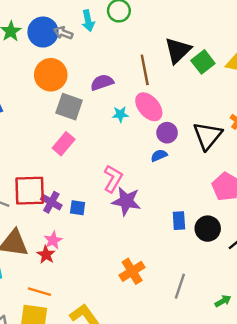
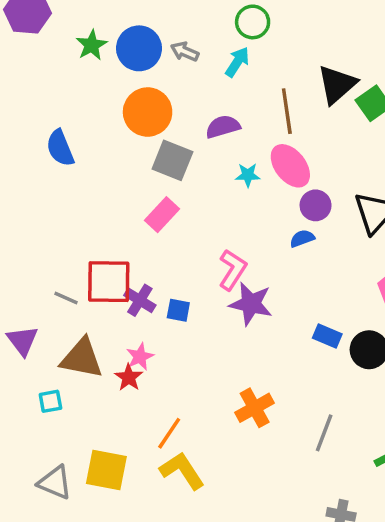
cyan arrow: (88, 21) -> (237, 62), moved, turned -138
gray arrow: (63, 33) -> (185, 52), moved
blue rectangle: (179, 221) -> (327, 336), turned -66
orange line: (39, 292) -> (169, 433), moved, turned -75

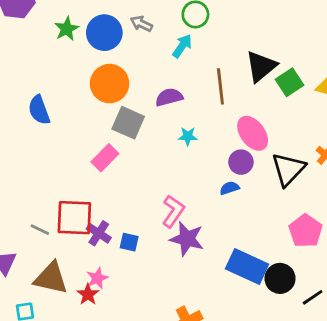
gray arrow: (185, 52) -> (141, 24), moved
pink ellipse: (290, 166) -> (253, 133), moved
pink rectangle: (162, 215) -> (105, 158), moved
blue rectangle: (327, 336) -> (247, 266), size x1.8

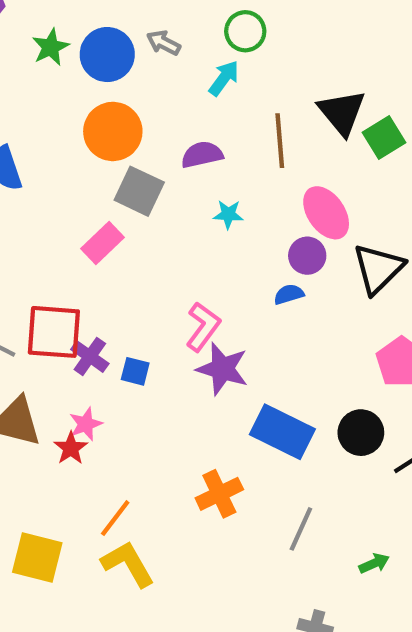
black triangle: (261, 66) -> (342, 112), turned -32
blue rectangle: (247, 266) -> (282, 432), moved

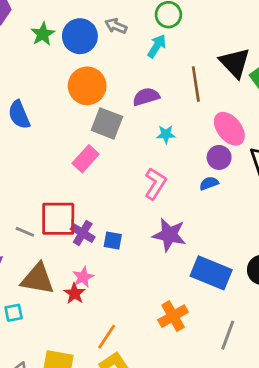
pink L-shape: (203, 327) -> (155, 184), moved

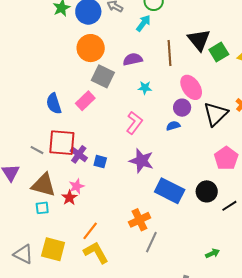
blue semicircle: (19, 115) -> (54, 104), moved
cyan square: (14, 313) -> (42, 208), moved
gray line: (228, 335) -> (151, 242), moved

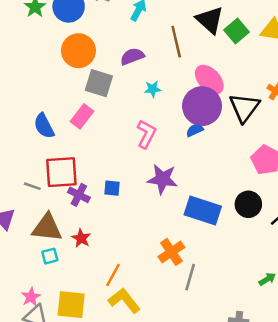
purple circle: (182, 108) -> (202, 106), size x1.8
purple cross: (79, 154) -> (79, 195), moved
pink star: (77, 186) -> (31, 297), moved

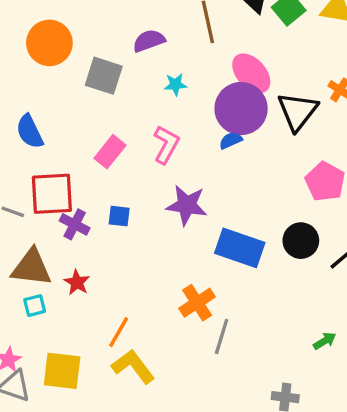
orange circle: (78, 51) -> (49, 43), moved
pink rectangle: (82, 116) -> (110, 152), moved

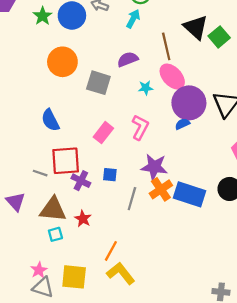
pink ellipse: (251, 73) -> (172, 77), moved
orange cross: (197, 303) -> (161, 189), moved
gray line: (222, 337) -> (132, 199), moved

